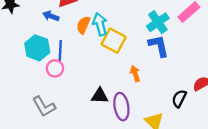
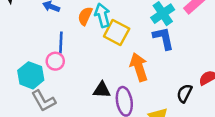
cyan hexagon: (37, 48) -> (31, 75), moved
orange arrow: (135, 74) -> (139, 67), size x1.6

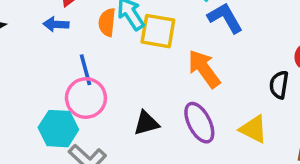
pink circle: (55, 61) -> (86, 98), size x1.5
black triangle: (102, 90) -> (146, 123), moved

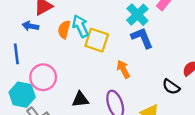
orange arrow: (204, 69) -> (123, 69), size x0.7
blue line: (85, 70) -> (16, 54), moved
black semicircle: (279, 85) -> (171, 87), turned -72

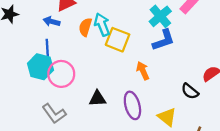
blue L-shape: (142, 38) -> (164, 40), turned 90
blue line: (16, 54) -> (47, 50), moved
cyan hexagon: (22, 95) -> (40, 67), moved

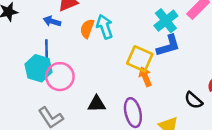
yellow square: (118, 40) -> (140, 59), moved

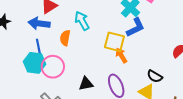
blue arrow: (52, 21) -> (39, 23), size x1.5
orange semicircle: (87, 29) -> (65, 38), moved
black semicircle: (194, 100) -> (155, 76), moved

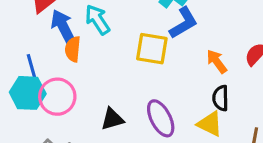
blue arrow: (39, 23) -> (63, 26), moved, turned 60
orange arrow: (121, 55) -> (217, 62), moved
black semicircle: (155, 76) -> (221, 98), turned 63

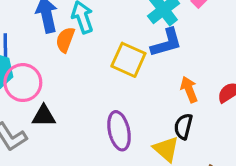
orange semicircle: (73, 49) -> (65, 40), moved
black triangle: (112, 119) -> (44, 116), moved

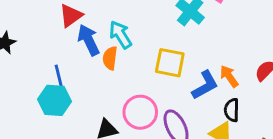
blue L-shape: (166, 43) -> (205, 85), moved
pink circle: (23, 83) -> (140, 112), moved

